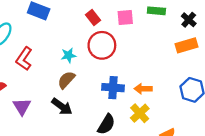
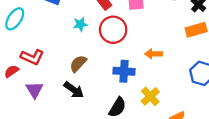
cyan star: (69, 55) -> (80, 24), moved
red L-shape: (24, 59) -> (32, 57), moved, turned -100
orange arrow: (143, 89) -> (154, 54), moved

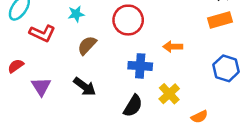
cyan star: (80, 24) -> (76, 14), moved
red L-shape: (32, 57) -> (42, 33), moved
brown semicircle: (78, 64) -> (87, 45), moved

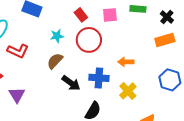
cyan star: (76, 14) -> (57, 36), moved
black arrow: (85, 86) -> (71, 83), moved
yellow cross: (169, 94) -> (128, 91), moved

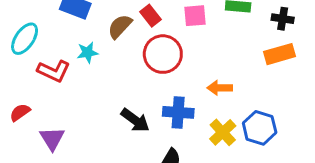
black cross: (167, 17) -> (283, 19), turned -32
cyan star: (57, 36) -> (88, 53), moved
brown semicircle: (55, 61) -> (120, 26), moved
blue hexagon: (170, 80) -> (260, 128), moved

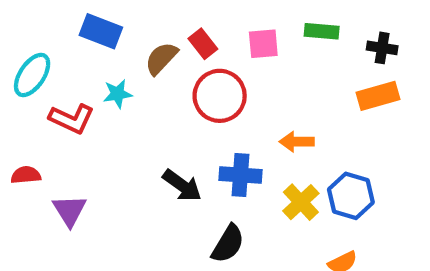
red semicircle: (20, 112) -> (26, 175), turned 30

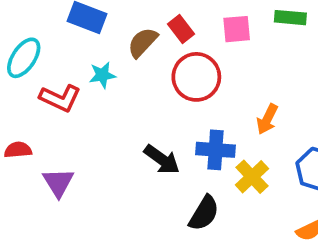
orange arrow: (297, 142) -> (267, 119), turned -64
yellow cross: (301, 202) -> (252, 177), moved

